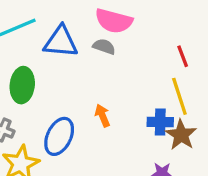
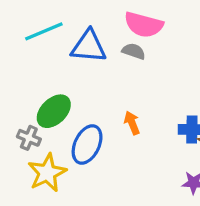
green ellipse: (22, 85) -> (54, 111), moved, turned 40

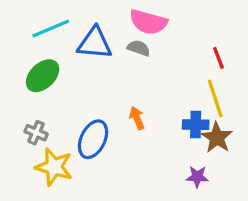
green ellipse: (54, 111) -> (43, 76), moved
yellow star: (47, 173) -> (54, 167), turned -30

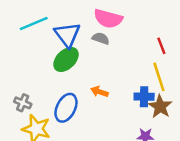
blue triangle: (95, 43) -> (67, 35), turned 48
green ellipse: (43, 76) -> (66, 59), moved
orange arrow: (137, 118) -> (99, 92), turned -49

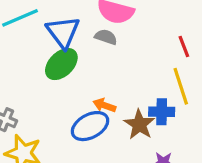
brown star: (160, 107) -> (139, 124), moved
blue ellipse: (66, 108) -> (90, 126), moved, turned 36

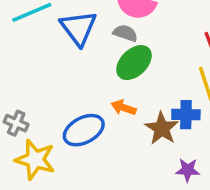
green ellipse: (61, 64) -> (134, 63), moved
blue ellipse: (90, 126) -> (84, 130), moved

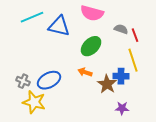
blue triangle: (79, 28) -> (59, 26), turned -40
gray semicircle: (125, 33) -> (121, 29), moved
blue ellipse: (84, 130) -> (49, 80), moved

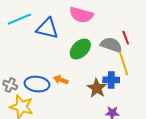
gray semicircle: (121, 29) -> (111, 45), moved, size x1.5
orange arrow: (85, 72) -> (61, 80), moved
blue ellipse: (49, 80) -> (37, 84), turned 35

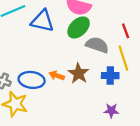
gray semicircle: (111, 45) -> (97, 45), moved
green ellipse: (80, 49) -> (79, 27), moved
brown star: (97, 88) -> (79, 73), moved

